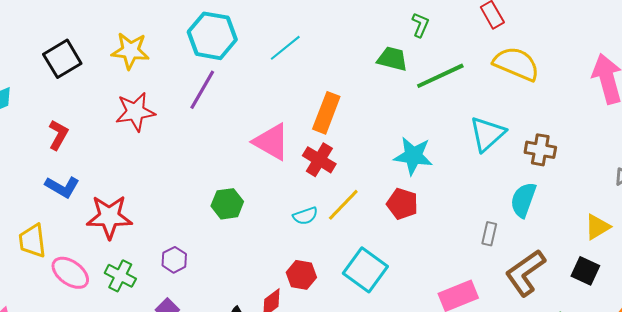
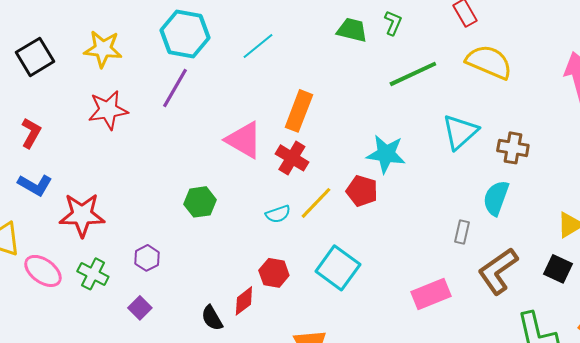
green trapezoid: (392, 59) -> (352, 30), moved
red pentagon: (402, 204) -> (362, 191), moved

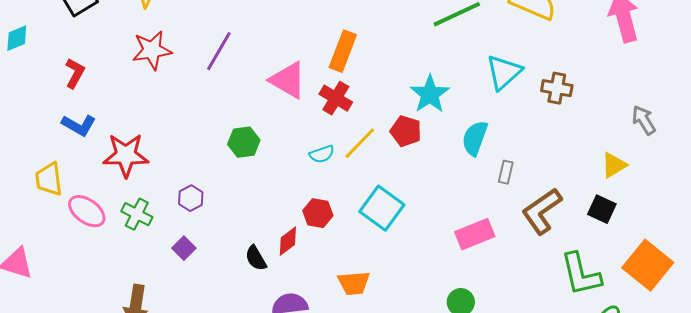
purple line: (175, 88) -> (219, 51), moved
cyan star: (386, 154) -> (430, 94), turned 30
cyan semicircle: (496, 198) -> (475, 138), moved

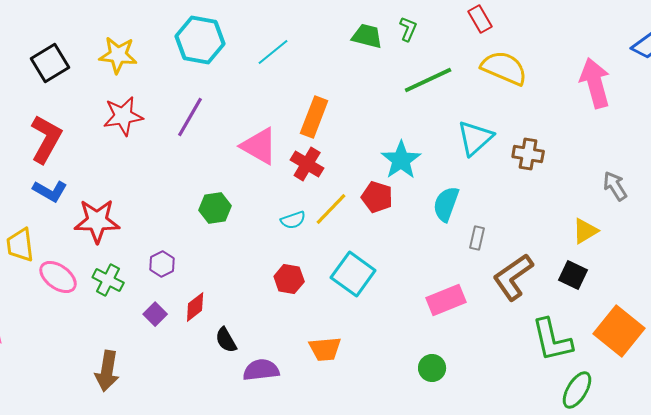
red L-shape: (75, 73) -> (46, 139), size x1.6
red diamond: (288, 241) -> (195, 307), moved
black semicircle: (256, 258) -> (226, 340), moved

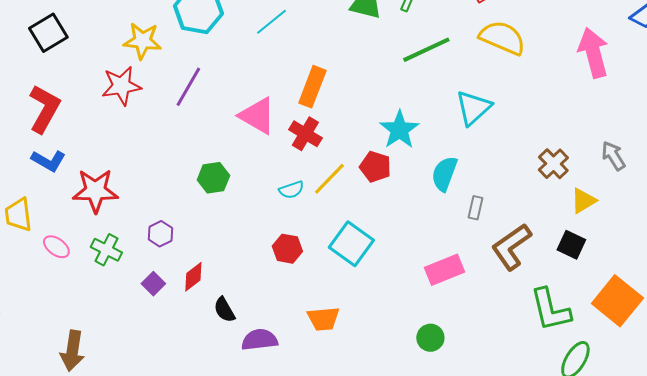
yellow star: (118, 55) -> (142, 41), moved
brown cross: (528, 154) -> (553, 164), moved, turned 36
pink ellipse: (58, 277) -> (56, 247), size x0.7
brown arrow: (107, 371) -> (72, 351), moved

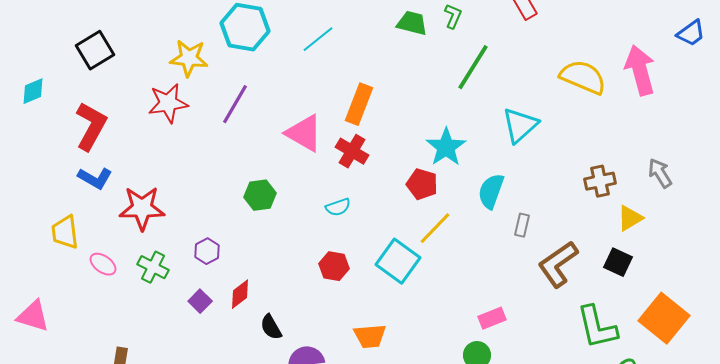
yellow semicircle: (502, 38) -> (583, 77), moved
green line: (426, 50) -> (473, 67), turned -33
brown cross: (553, 164) -> (600, 181), turned 32
yellow line: (329, 179) -> (435, 228), moved
pink rectangle: (444, 270) -> (492, 318), moved, size x0.7

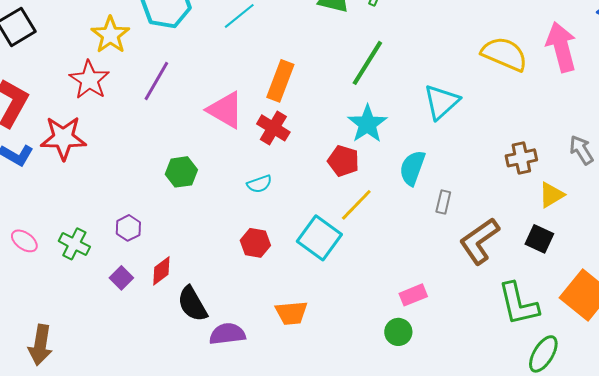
yellow star: (189, 58) -> (110, 35), turned 30
green line: (473, 67) -> (367, 63), moved
red star: (168, 103) -> (89, 80), turned -30
red star: (142, 208) -> (63, 138), moved
black semicircle: (271, 327) -> (192, 304), size x1.4

